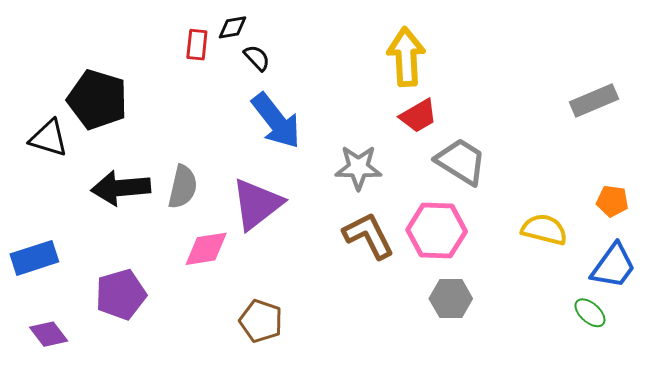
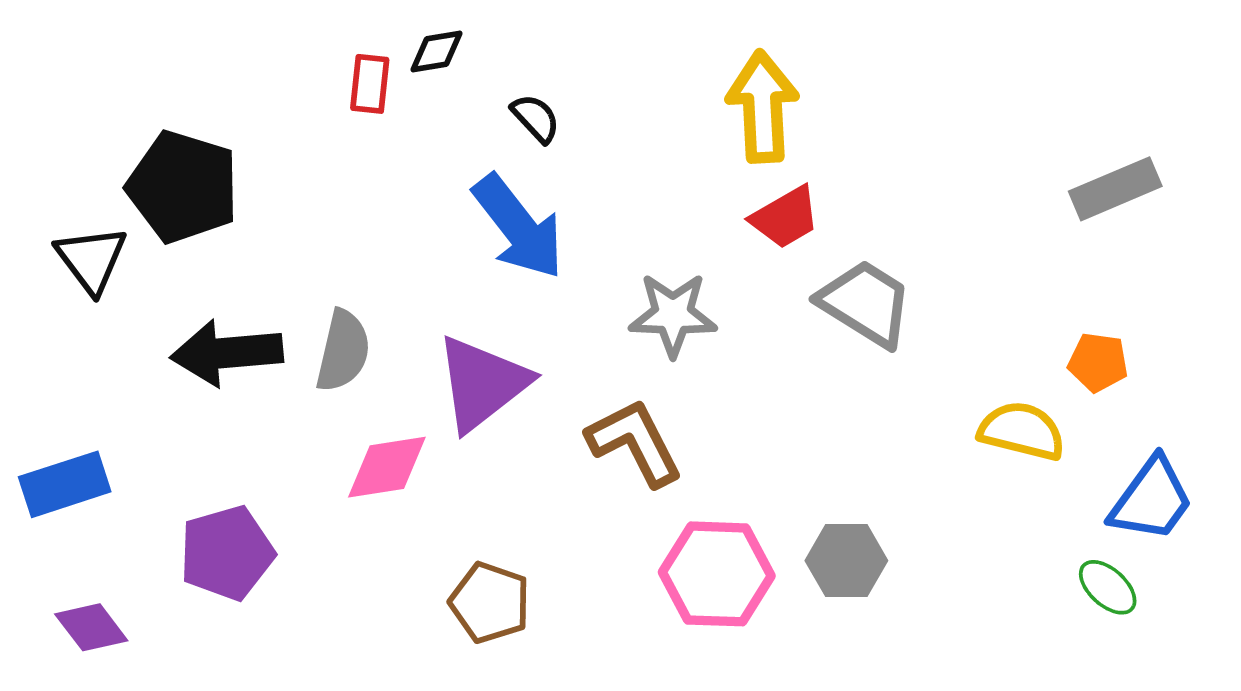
black semicircle: (257, 58) -> (536, 118), moved
black triangle: (49, 138) -> (91, 259), turned 36
orange pentagon: (612, 201) -> (1098, 362), moved
pink hexagon: (437, 231) -> (717, 574), moved
brown L-shape: (369, 236) -> (635, 442), moved

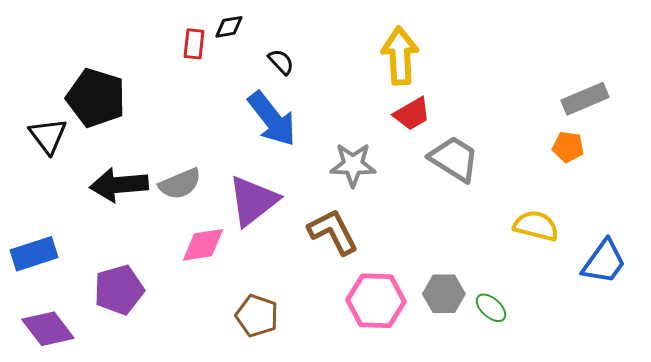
gray semicircle: (343, 351) -> (180, 184), turned 54
orange pentagon: (1098, 362) -> (568, 147), moved
green ellipse: (1108, 587) -> (491, 308), moved
purple diamond: (91, 627) -> (48, 329), size x1.4

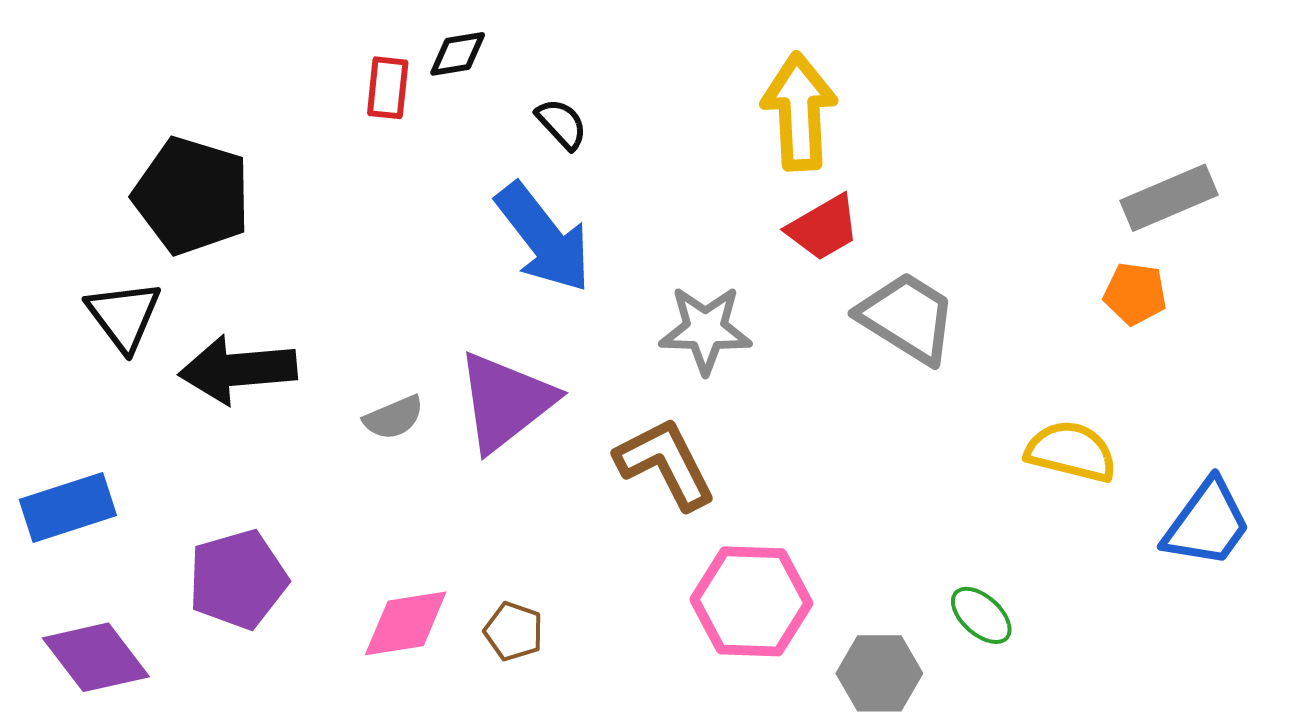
black triangle: (48, 136) -> (124, 316), moved
gray semicircle: (180, 184) -> (394, 418), moved, size x0.7
pink diamond: (203, 245) -> (406, 623), moved
gray hexagon: (444, 294) -> (879, 673), moved
brown pentagon: (257, 316) -> (514, 631), size x0.7

